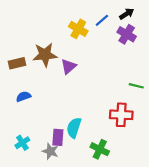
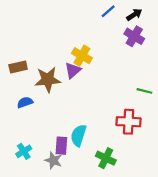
blue line: (102, 20) -> (108, 11), moved
yellow cross: (78, 29) -> (82, 56), moved
brown star: (45, 55) -> (48, 80), moved

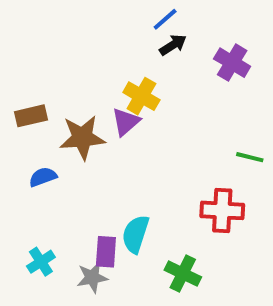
blue line: (108, 11) -> (165, 19), moved
black arrow: (134, 15) -> (173, 45), moved
gray star: (53, 160) -> (92, 277), turned -30

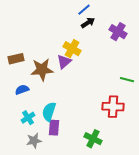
cyan semicircle: (136, 234) -> (49, 112), moved
cyan cross: (41, 262) -> (28, 118), moved
gray star: (92, 277) -> (34, 141), moved

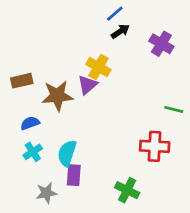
cyan cross: (28, 118) -> (33, 152), moved

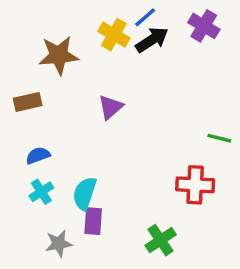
black arrow: (120, 31) -> (152, 40), size x1.4
purple cross: (161, 44) -> (204, 26), moved
yellow cross: (98, 67) -> (114, 35), moved
brown star: (57, 96) -> (59, 55), moved
green cross: (127, 190) -> (161, 240), turned 30

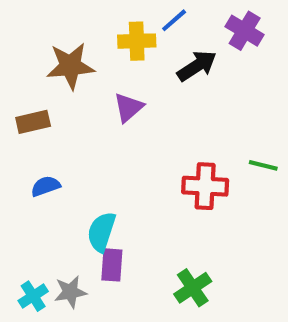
yellow cross: (114, 35) -> (137, 41), turned -32
black arrow: (152, 40) -> (197, 66), moved
purple triangle: (110, 107) -> (128, 107), moved
red cross: (195, 185) -> (205, 186), moved
cyan cross: (41, 192) -> (33, 296), moved

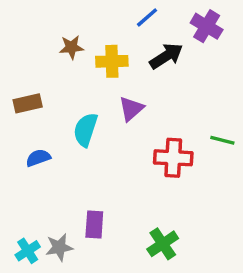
yellow cross: (137, 41) -> (112, 61), moved
brown star: (70, 66) -> (71, 47), moved, size x0.6
purple triangle: (128, 107) -> (131, 109), moved
cyan semicircle: (101, 232) -> (86, 130), moved

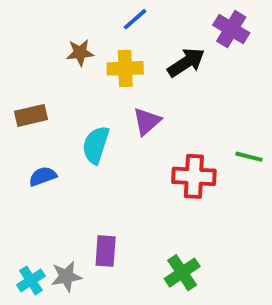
blue line: (147, 17) -> (135, 19), moved

